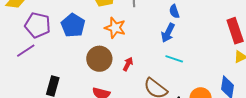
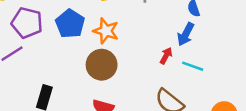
orange star: (115, 28) -> (106, 31), moved
red arrow: (128, 64) -> (166, 56), moved

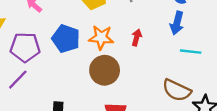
red arrow: (166, 56) -> (137, 37), moved

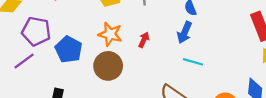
blue pentagon: (66, 39) -> (69, 49), moved

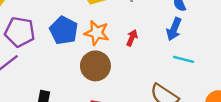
blue pentagon: (69, 49) -> (64, 30), moved

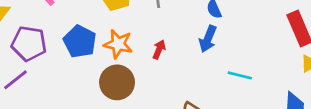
cyan line: (184, 59) -> (240, 75), moved

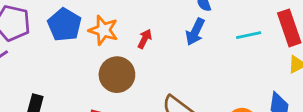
cyan line: (240, 75) -> (249, 35), moved, turned -30
brown circle: (117, 82) -> (117, 75), moved

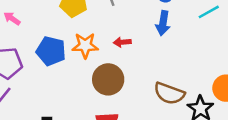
red arrow: (145, 39) -> (122, 42), turned -105

